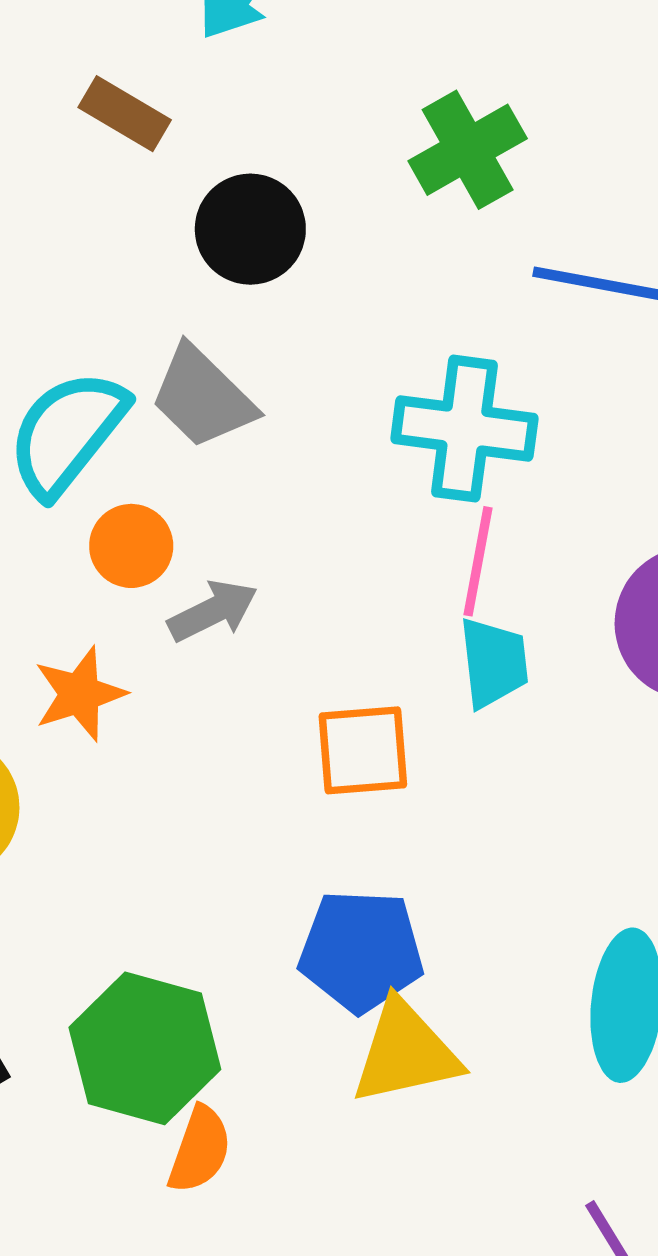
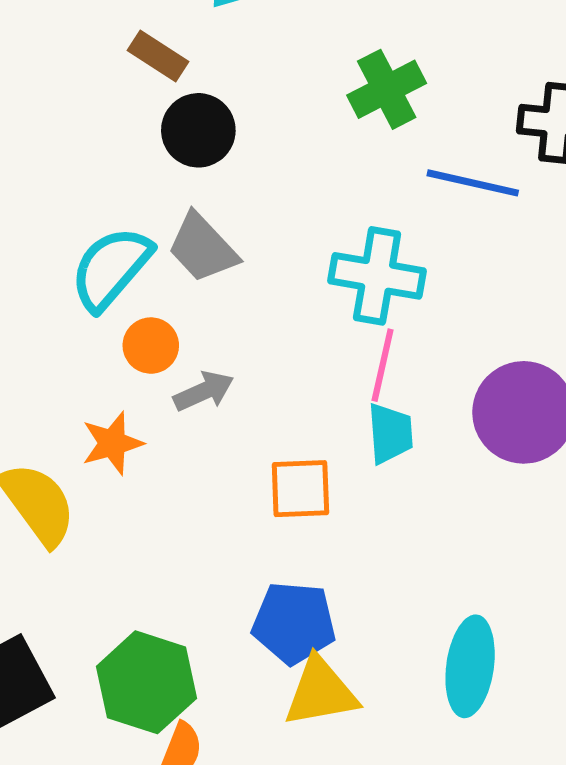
black circle: (250, 229) -> (198, 130), moved

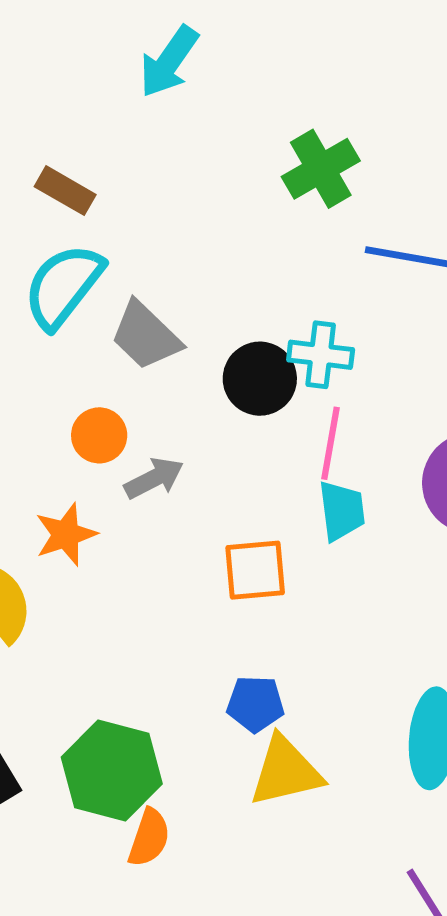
brown rectangle: (158, 56) -> (65, 191), moved
black circle: (198, 130) -> (260, 379), moved
cyan semicircle: (111, 268) -> (63, 286), moved
cyan cross: (377, 276) -> (321, 355), size x0.7
blue pentagon: (294, 623) -> (255, 704), size x0.7

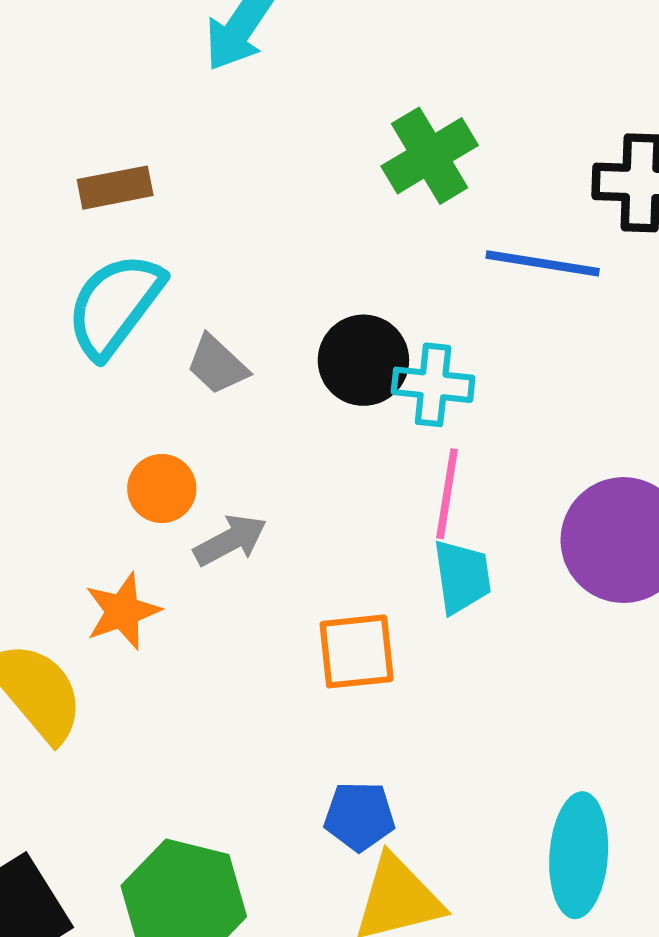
brown rectangle: (65, 191) -> (115, 188), turned -40
gray trapezoid: (146, 336) -> (217, 365), size x0.7
black circle: (260, 379) -> (363, 360), moved

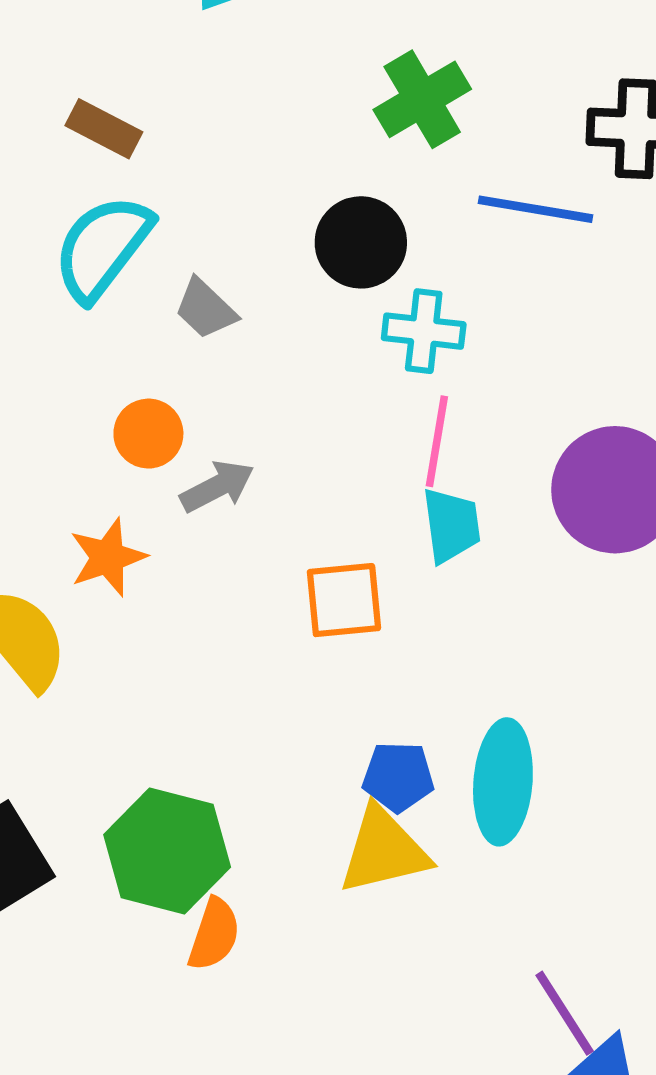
brown rectangle: (115, 188) -> (104, 129), turned 38
black circle: (363, 360) -> (361, 242), moved
blue pentagon: (359, 816) -> (398, 777), moved
cyan ellipse: (579, 855) -> (503, 782), moved

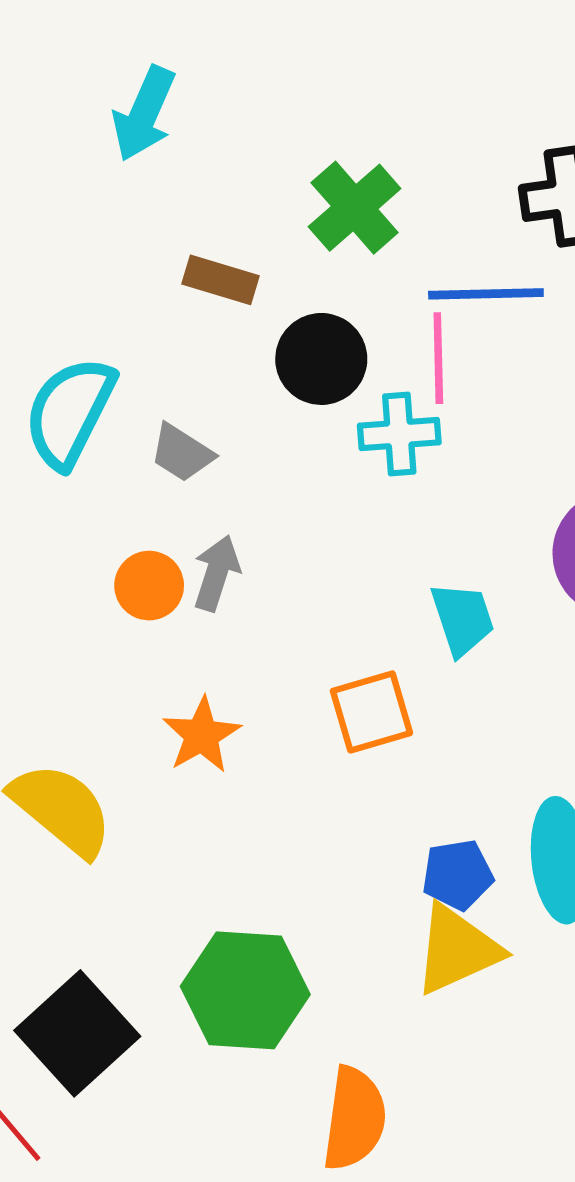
brown rectangle: (104, 129) -> (220, 280), moved
pink line: (437, 441) -> (438, 358), moved
gray arrow: (217, 486) -> (217, 573), moved, turned -34
orange star: (108, 557) -> (202, 735), moved
orange semicircle: (214, 934) -> (354, 1119), moved, size x1.4

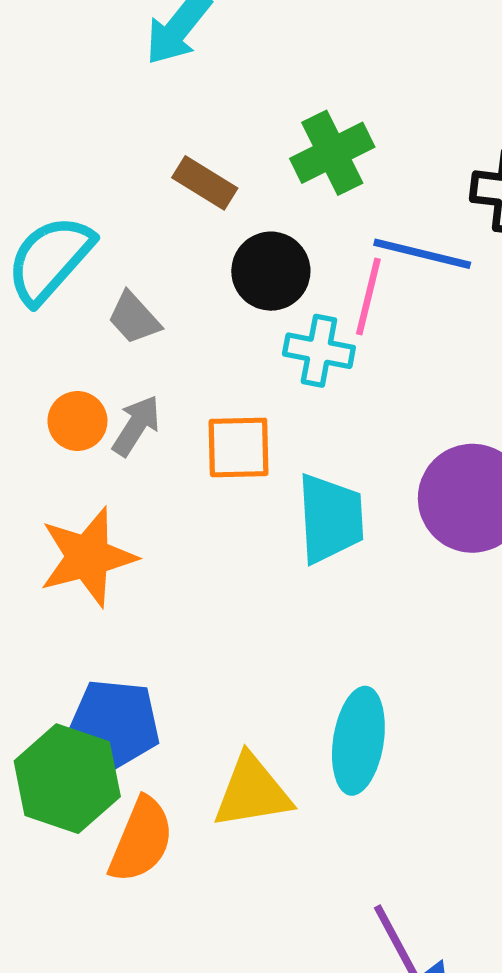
cyan trapezoid: (462, 619) -> (330, 518), size x1.4
orange square: (371, 712) -> (239, 447), moved
orange star: (202, 735) -> (88, 557), size x1.5
blue pentagon: (458, 875) -> (114, 724), moved, size x1.5
orange semicircle: (354, 1119) -> (141, 840), moved

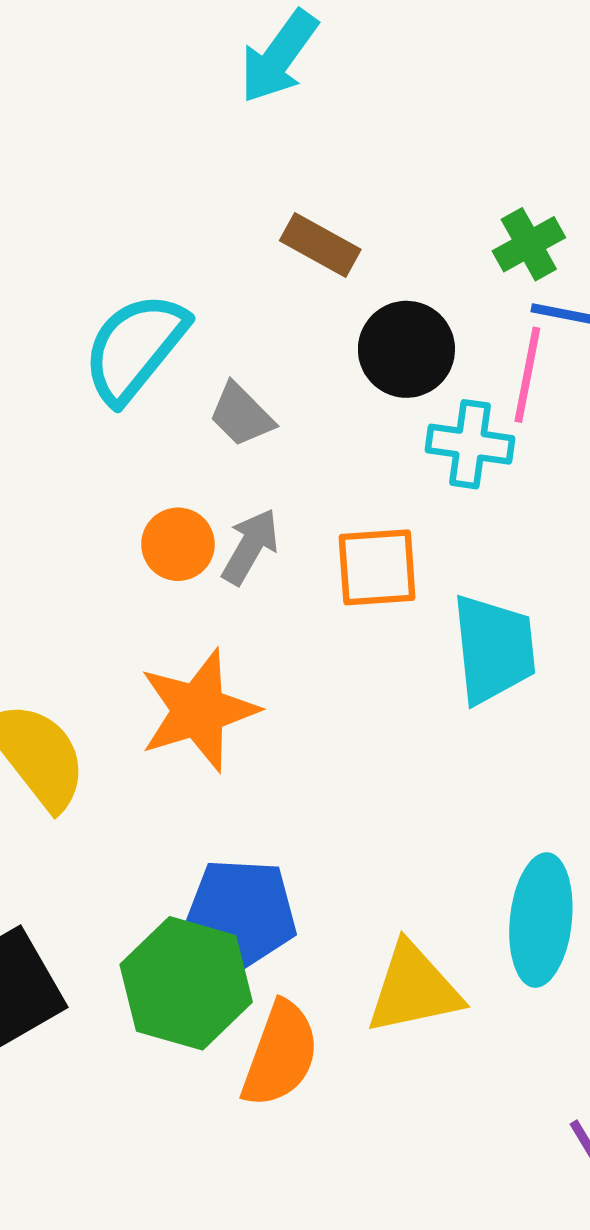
green cross: (332, 153) -> (529, 244), moved, size x0.7

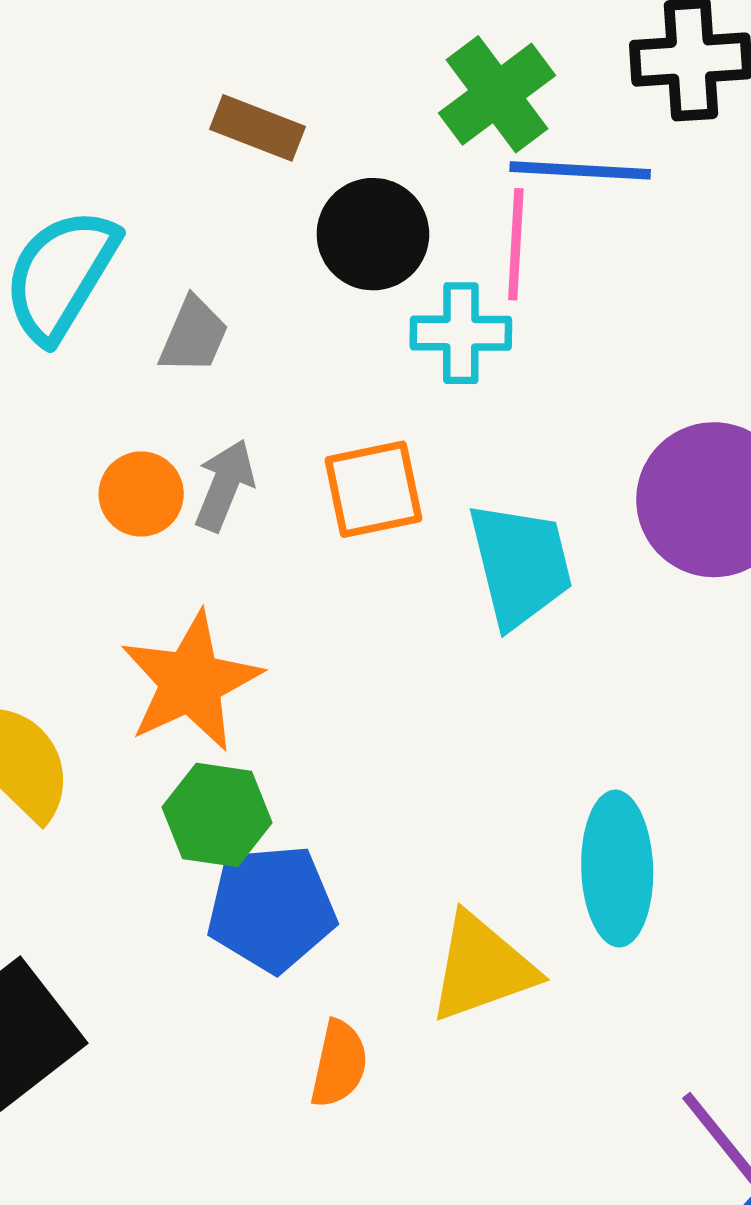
green cross: (529, 244) -> (497, 94), size x1.4
gray trapezoid: (241, 415) -> (194, 335), turned -104
green hexagon: (186, 983) -> (217, 815), moved, size x0.7
orange semicircle: (280, 1054) -> (339, 1064), size x0.7

